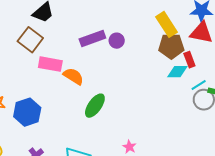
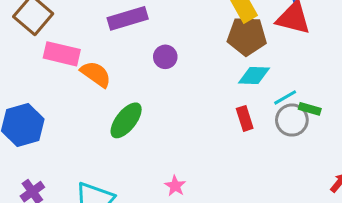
purple circle: (117, 41) -> (165, 57), moved
red rectangle: (189, 60) -> (245, 118), moved

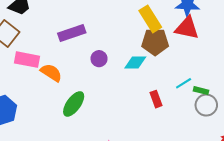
cyan diamond: (254, 76) -> (135, 62), moved
gray circle: (292, 120) -> (206, 105), moved

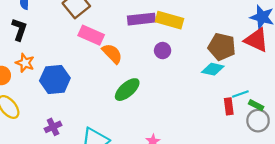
yellow rectangle: (150, 19) -> (169, 20), moved, turned -55
cyan diamond: (135, 62) -> (213, 69), moved
red rectangle: (156, 99) -> (229, 106), moved

